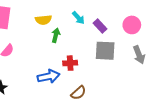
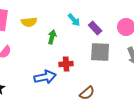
yellow semicircle: (43, 20) -> (29, 22), moved
brown semicircle: (78, 93) -> (87, 93), moved

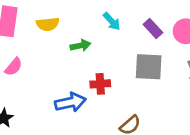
purple rectangle: (95, 28) -> (153, 28), moved
green arrow: (52, 37) -> (80, 45), turned 64

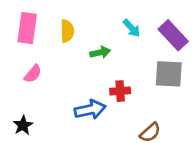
yellow semicircle: (48, 24) -> (67, 31), turned -85
purple rectangle: (153, 28) -> (173, 35), size x1.5

